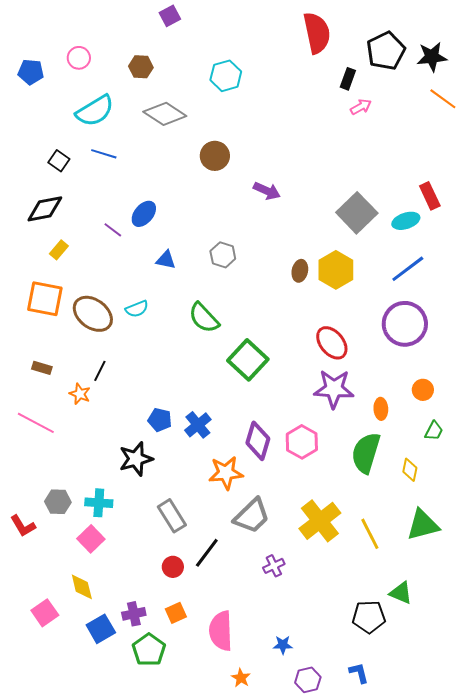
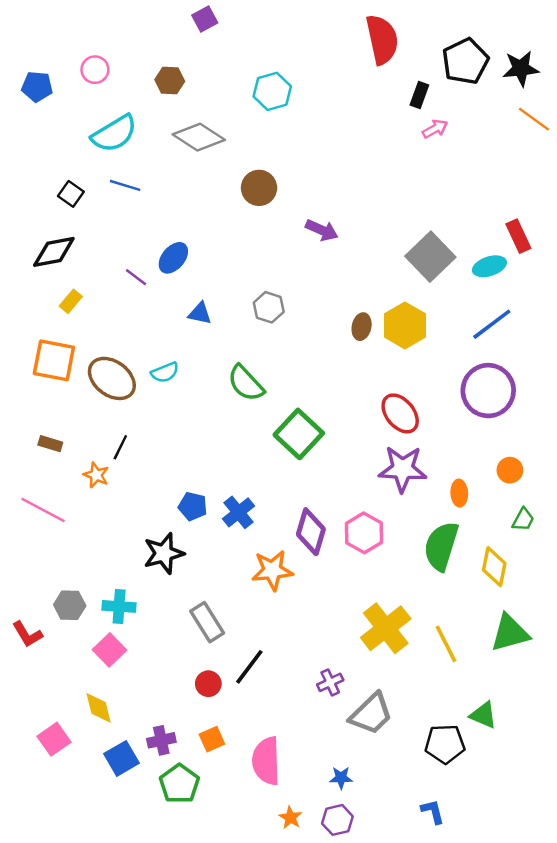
yellow diamond: (410, 470) -> (494, 567), size x1.4
gray trapezoid: (252, 516) -> (371, 714), moved
purple hexagon: (308, 680) -> (337, 820), moved

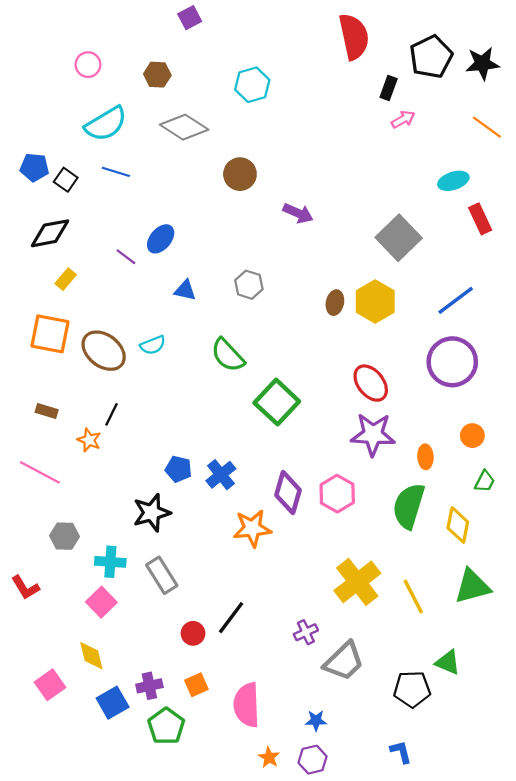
blue pentagon: (37, 87) -> (34, 167), moved
orange line: (534, 119) -> (487, 127), moved
cyan ellipse: (489, 266) -> (453, 181), moved
gray hexagon: (70, 605) -> (65, 536), moved
gray rectangle: (207, 622) -> (162, 575), moved

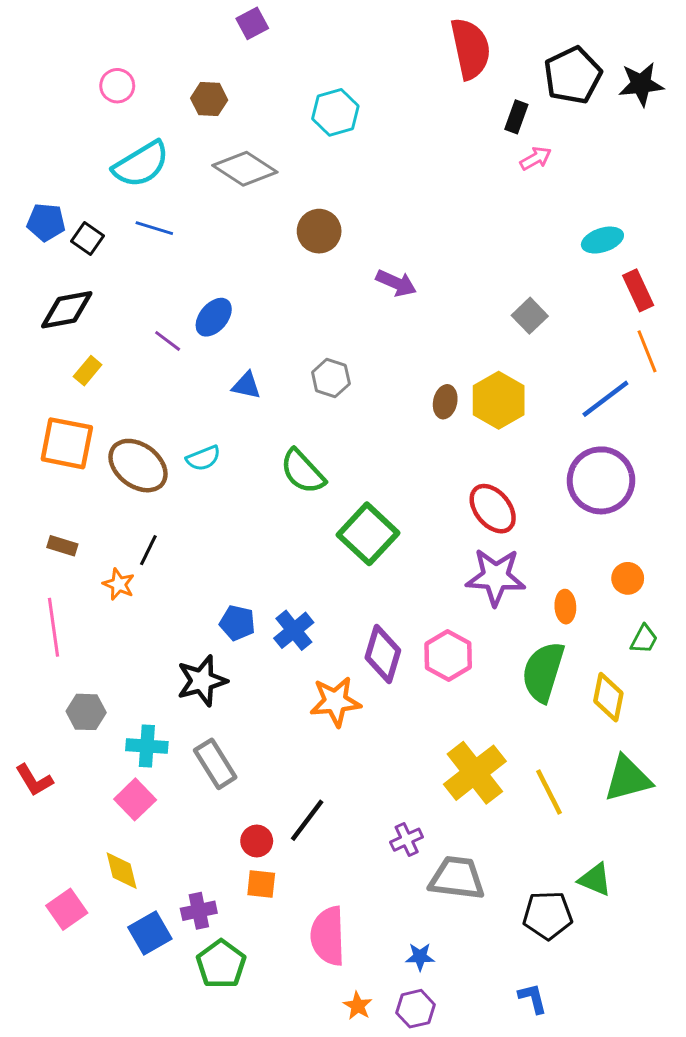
orange line: (487, 127) -> (647, 351), moved, turned 32
gray square: (399, 238) -> (530, 316), size x0.6
pink line: (40, 472) -> (53, 627), turned 54
gray trapezoid: (344, 661) -> (457, 878), turned -129
orange square: (196, 685) -> (261, 884), moved, turned 30

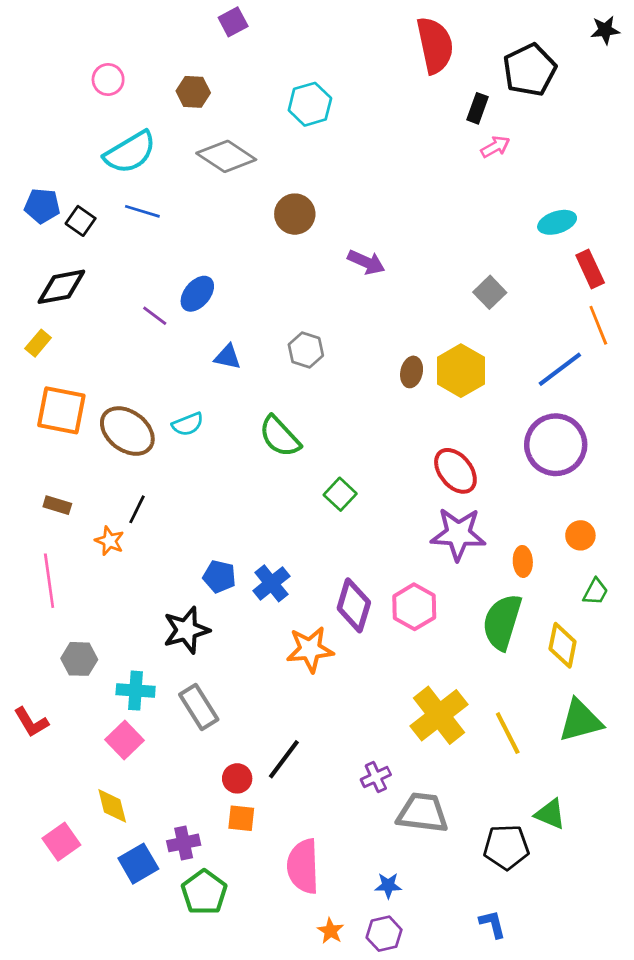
black star: (641, 84) -> (605, 30), moved, size x0.7
yellow rectangle: (88, 371) -> (38, 343), moved
green square: (368, 534) -> (340, 494), size x0.6

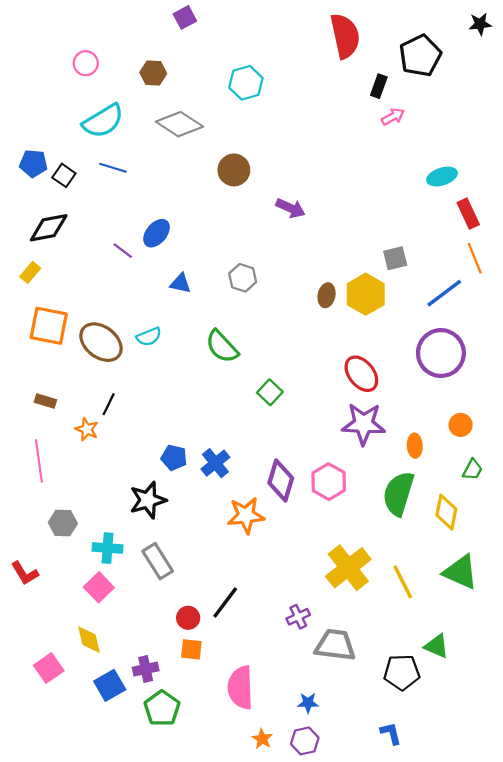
gray square: (490, 292) -> (395, 258), moved, turned 30
green triangle: (580, 721) -> (461, 572), turned 39

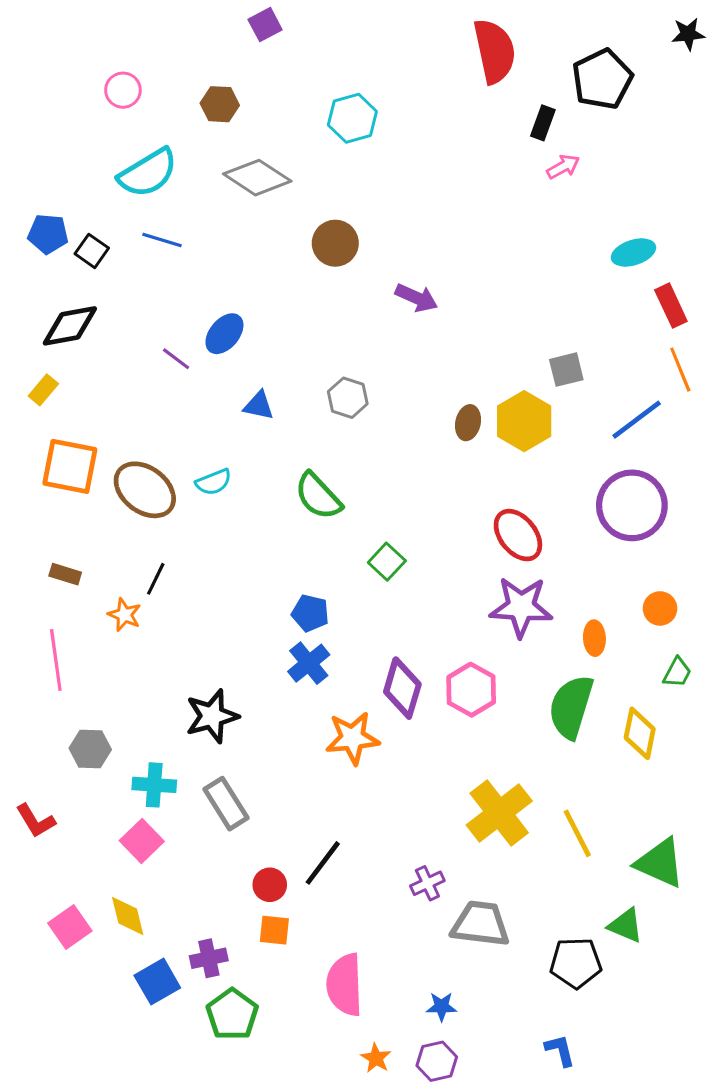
blue pentagon: (174, 458) -> (310, 613), moved
green triangle: (461, 572) -> (660, 863), moved
pink square: (49, 668) -> (70, 927), moved

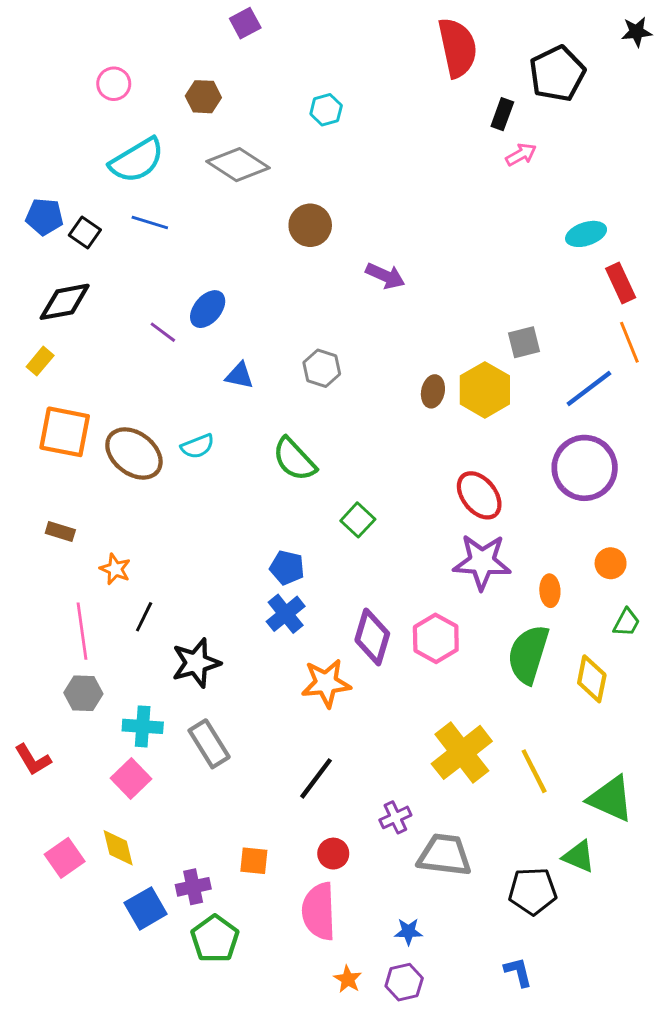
cyan hexagon: (352, 118) -> (326, 110), size x0.7
black line: (156, 579) -> (144, 617), moved
pink line: (56, 660) -> (82, 631), moved
black line: (323, 863) -> (316, 778), moved
red circle: (270, 885) -> (333, 854), moved

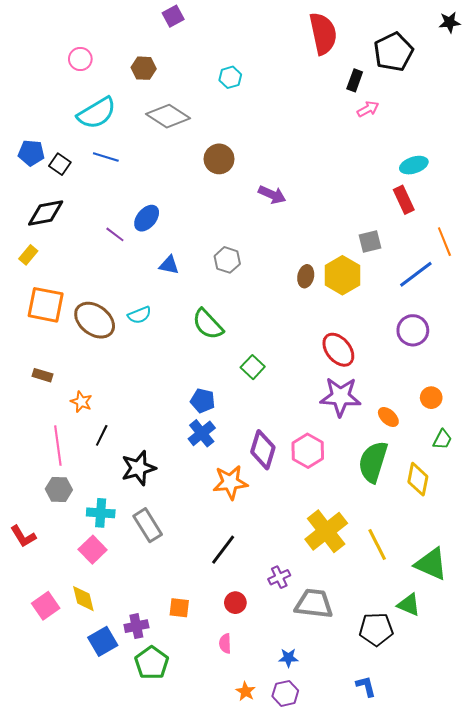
red rectangle: (621, 283) -> (404, 200), moved
purple circle: (585, 468) -> (413, 330), size x0.7
orange ellipse: (550, 591) -> (388, 417), turned -45
pink semicircle: (319, 911) -> (225, 643), size x0.5

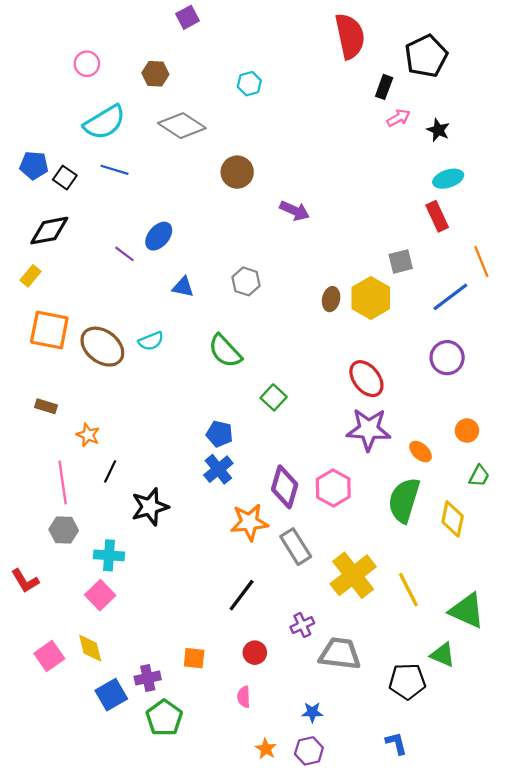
black star: (450, 22) -> (438, 130), moved, turned 30
gray rectangle: (148, 525) -> (296, 547), moved

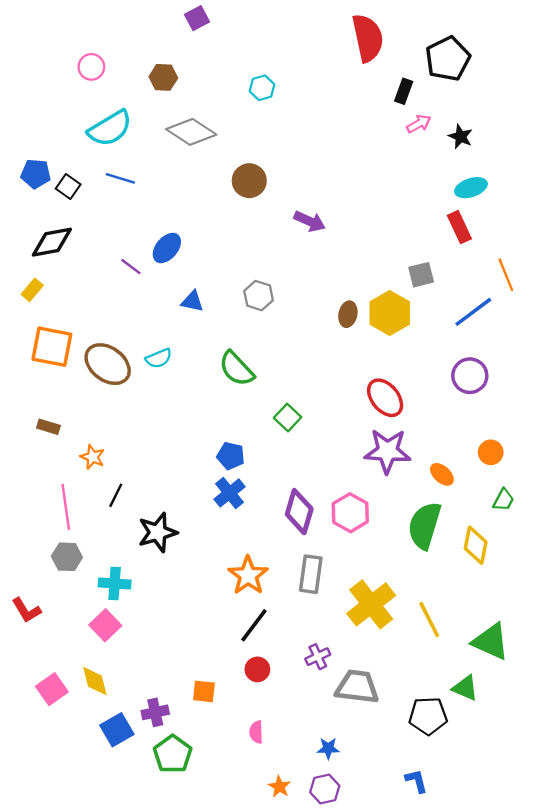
orange star: (249, 522) -> (248, 575), moved, turned -30
gray rectangle: (296, 547) -> (311, 574), turned 40
red circle: (255, 653) -> (257, 669), moved

